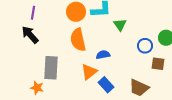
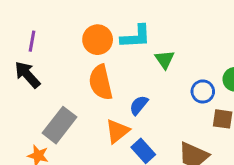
blue semicircle: (103, 55) -> (139, 105), turned -40
gray rectangle: (51, 68) -> (59, 125), turned 35

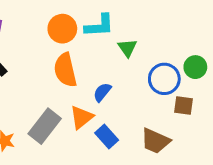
blue circle: (203, 91) -> (164, 79), size x1.4
gray rectangle: (59, 125) -> (45, 126), moved

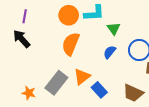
orange semicircle: (65, 70) -> (71, 44), turned 35
blue semicircle: (102, 92) -> (110, 52), moved

